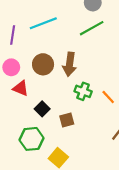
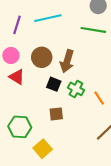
green line: (92, 28) -> (93, 30), turned 30
black square: (42, 109) -> (54, 84), moved, turned -32

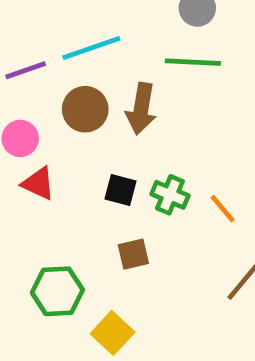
purple line: (17, 25) -> (26, 70), turned 60
brown circle: (42, 57) -> (85, 109), moved
brown arrow: (67, 61) -> (141, 109), moved

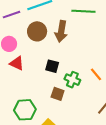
green cross: (170, 195) -> (72, 80), moved
brown square: (133, 254) -> (58, 94), turned 32

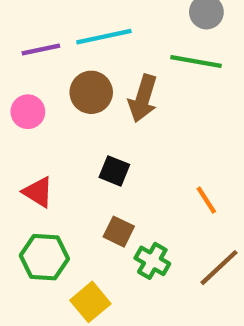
red triangle: (17, 63) -> (38, 192), moved
green cross: (72, 80) -> (152, 261), moved

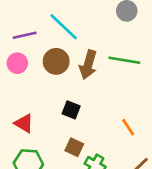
cyan line: (104, 37) -> (64, 27), turned 56
green line: (196, 61) -> (124, 60), moved
pink circle: (28, 112) -> (17, 63), moved

